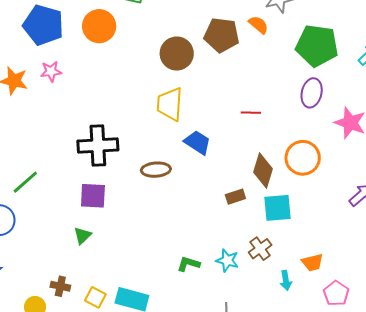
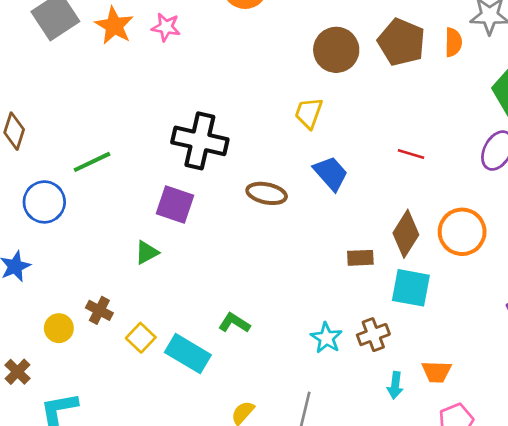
orange semicircle: (258, 25) -> (453, 42), turned 35
yellow trapezoid: (170, 104) -> (309, 113), size x0.7
green L-shape: (188, 264) -> (234, 323), moved

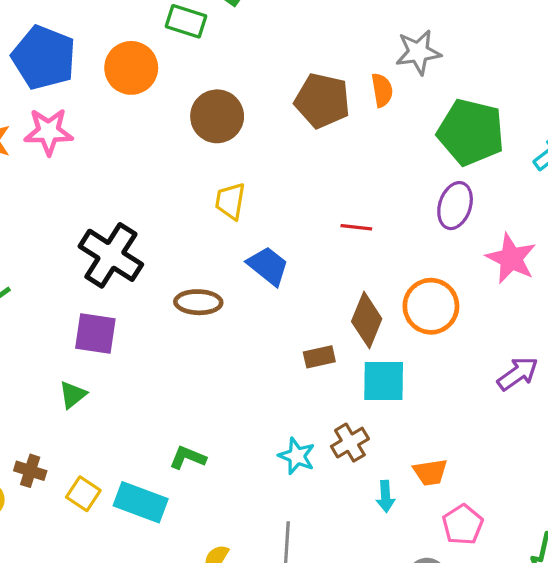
pink star: (166, 27) -> (49, 132), size x1.4
brown circle: (336, 50) -> (217, 116), moved
black cross: (200, 141) -> (111, 255), turned 30

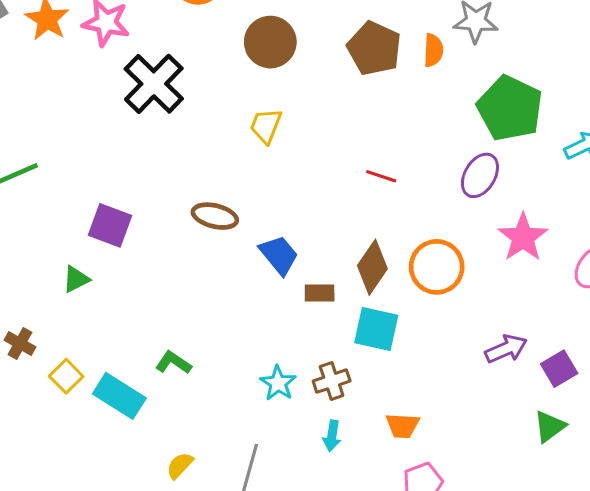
black cross: (111, 255) -> (154, 84), moved
blue trapezoid: (268, 266) -> (279, 255), moved
cyan arrow: (385, 496) -> (332, 436), moved

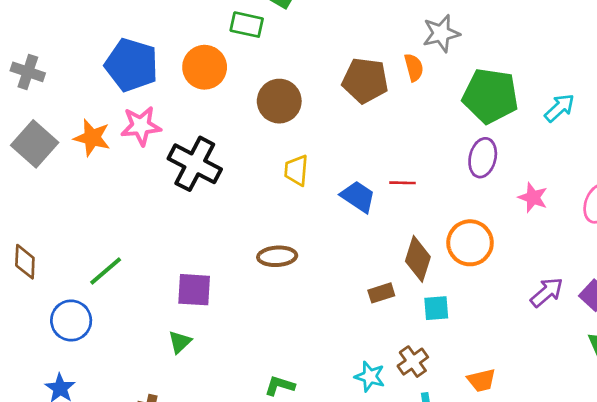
pink star: (523, 237) -> (533, 197), size x0.7
blue trapezoid: (279, 255) -> (358, 197), moved
cyan square: (376, 329) -> (436, 308), size x0.7

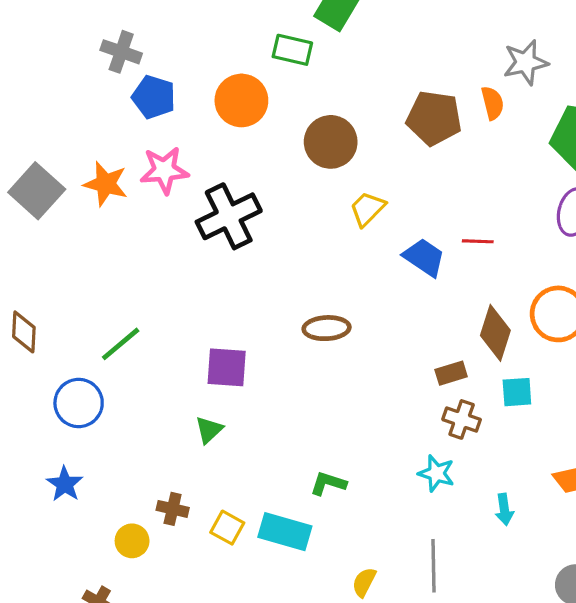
blue pentagon: (131, 65) -> (154, 97), size x0.7
gray cross: (28, 72) -> (121, 52), moved
black cross: (195, 164) -> (229, 216), turned 36
yellow trapezoid: (296, 170) -> (367, 209), moved, turned 40
brown cross: (413, 362) -> (462, 419), moved, turned -36

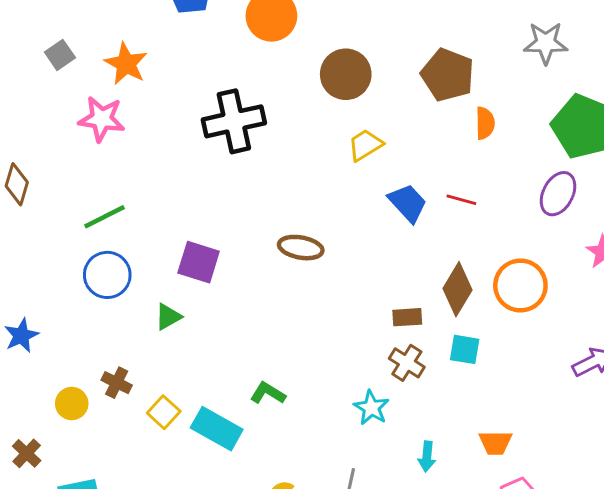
orange semicircle: (493, 103) -> (485, 123), moved
pink star: (164, 170) -> (102, 119), moved
gray square: (37, 191) -> (60, 55), size x0.6
blue circle: (79, 403) -> (107, 275), moved

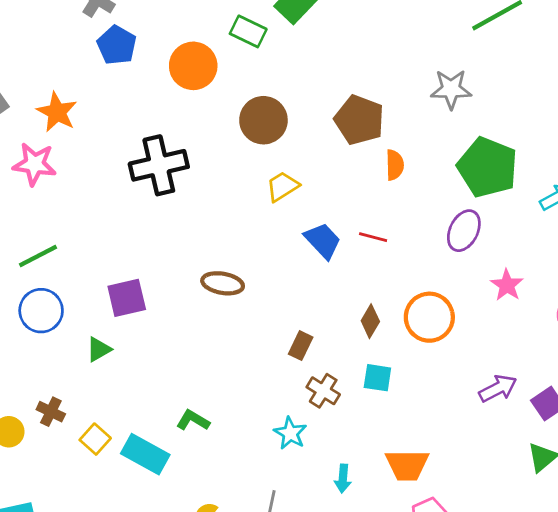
purple square: (199, 262) -> (127, 298), turned -30
brown diamond: (458, 289) -> (370, 321), size x0.7
brown rectangle: (407, 317) -> (301, 346), moved, turned -60
orange trapezoid: (495, 443) -> (407, 465), size x1.4

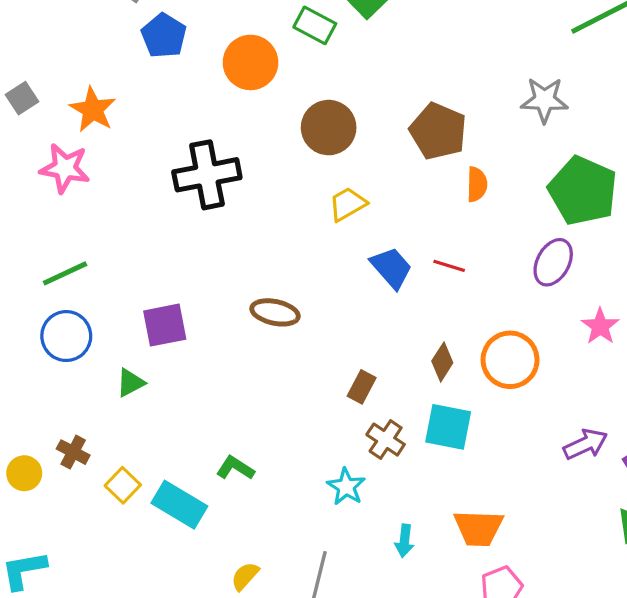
cyan square: (377, 378) -> (448, 427), size x1.4

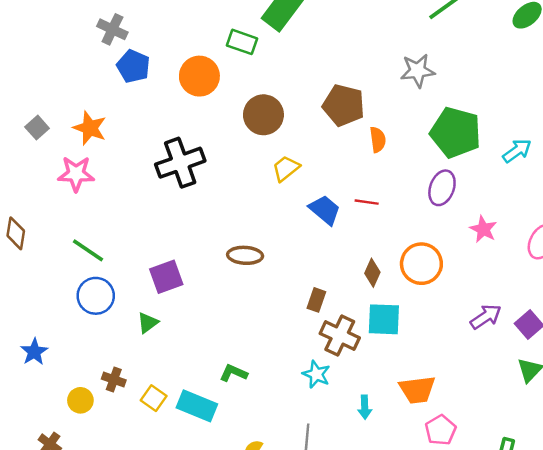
green line: (65, 273) -> (88, 250), turned 68
brown cross: (386, 440) -> (340, 336), size x1.4

